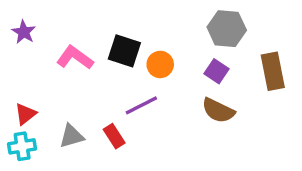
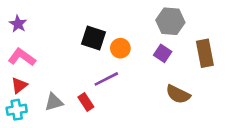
pink L-shape: (75, 58) -> (22, 57), moved
brown semicircle: (218, 111) -> (178, 94), moved

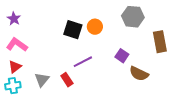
orange circle: (120, 48) -> (95, 27), moved
purple square: (163, 53) -> (122, 56), moved
gray triangle: (54, 102) -> (42, 80), turned -35

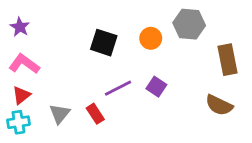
orange circle: (95, 27) -> (151, 38), moved
purple square: (122, 56) -> (156, 87), moved
brown semicircle: (139, 74) -> (219, 105), moved

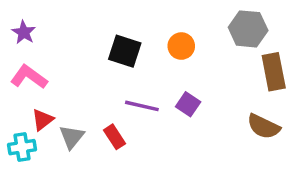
gray hexagon: (189, 24) -> (248, 29), moved
purple line: (118, 88) -> (142, 106), turned 40
red triangle: (21, 95) -> (43, 120), moved

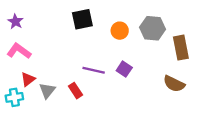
gray hexagon: (248, 29) -> (153, 28), moved
black square: (125, 51) -> (82, 19), moved, turned -30

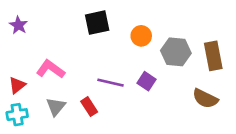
gray hexagon: (153, 28) -> (176, 52), moved
pink L-shape: (19, 51) -> (50, 69), moved
red triangle: (28, 79) -> (17, 85), moved

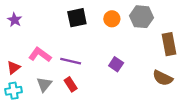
orange circle: (141, 36) -> (112, 19), moved
gray hexagon: (176, 52) -> (141, 17), moved
purple line: (111, 83) -> (71, 61), moved

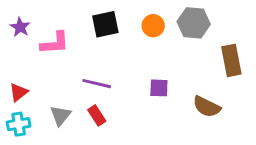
pink L-shape: (40, 55) -> (55, 43), moved, turned 140
purple square: (116, 64) -> (159, 88), turned -32
brown semicircle: (163, 78) -> (207, 107), moved

